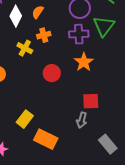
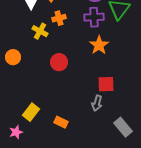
red circle: (52, 73) -> (59, 62), moved
yellow rectangle: (25, 119) -> (31, 112), moved
orange rectangle: (46, 139) -> (61, 122), size x0.6

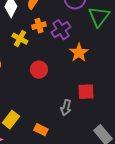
purple cross: (94, 17) -> (61, 30), moved, turned -30
gray arrow: (97, 103) -> (66, 108), moved

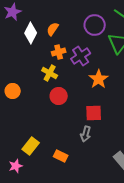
yellow cross: (20, 39) -> (50, 73), moved
red square: (86, 92) -> (94, 113), moved

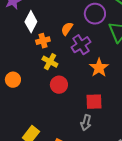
orange semicircle: (53, 29) -> (67, 29), moved
orange cross: (59, 52) -> (43, 41), moved

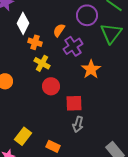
orange cross: (43, 41) -> (35, 42), turned 32
red square: (94, 102) -> (74, 103), moved

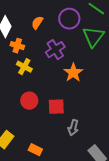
orange semicircle: (59, 30) -> (37, 23), moved
red circle: (51, 86) -> (29, 101), moved
gray arrow: (78, 124) -> (73, 128), moved

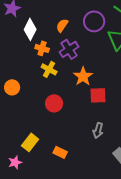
purple cross: (55, 50) -> (69, 49), moved
orange star: (73, 73) -> (83, 76), moved
red square: (56, 107) -> (98, 95), moved

